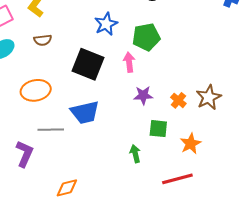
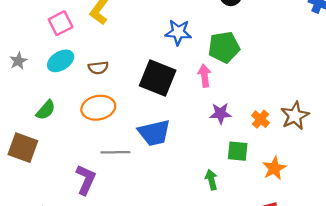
blue star: (106, 24) -> (178, 32), turned 30
brown semicircle: (43, 40) -> (98, 68), moved

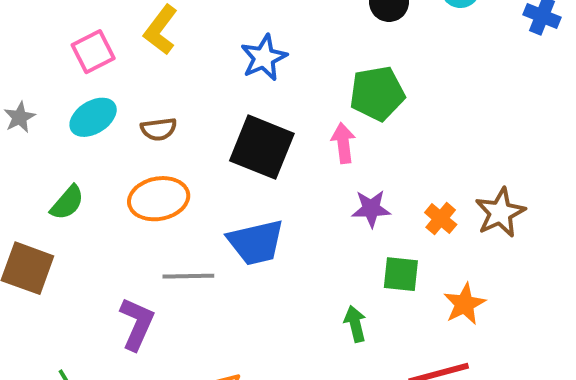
blue star: (178, 32) -> (264, 58), moved, turned -30

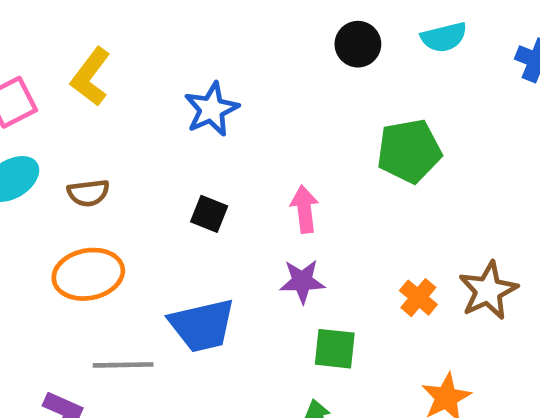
green pentagon: (377, 93) -> (409, 151), moved
black square: (262, 147) -> (209, 214), size x0.5
purple star: (371, 209) -> (302, 281), moved
green square: (401, 274) -> (335, 349), moved

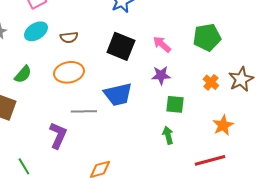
green pentagon: (409, 151) -> (207, 37), moved
pink arrow: (304, 209) -> (162, 44), turned -42
black square: (209, 214) -> (121, 46), size x1.8

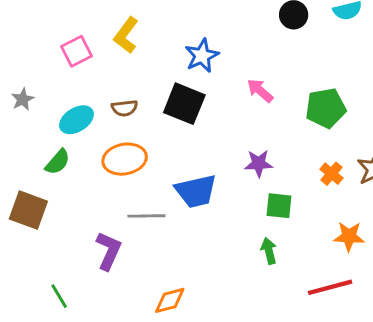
cyan ellipse: (36, 31) -> (76, 120), moved
pink arrow: (162, 44) -> (260, 91), moved
black square: (121, 46) -> (184, 104), moved
orange star: (223, 125) -> (349, 236), turned 30

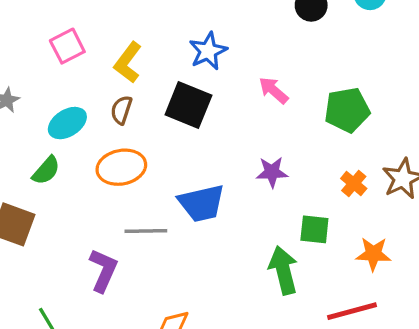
yellow L-shape: (126, 35) -> (128, 62), moved
brown semicircle: (125, 108) -> (121, 110), turned 115
green square: (279, 206) -> (314, 229), moved
green arrow: (269, 251) -> (283, 270), size x1.6

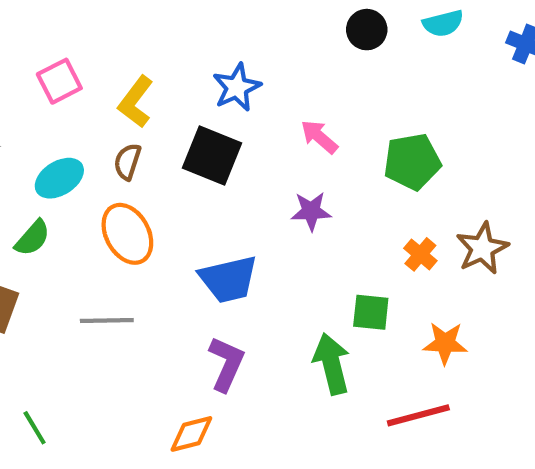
orange ellipse: (121, 167) -> (127, 234), turned 72
purple star: (272, 172) -> (311, 211), moved
gray line: (146, 231) -> (107, 320), moved
purple L-shape: (103, 270) -> (226, 364), moved

